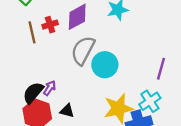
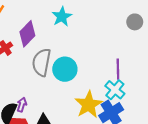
purple line: (161, 69) -> (118, 69), moved

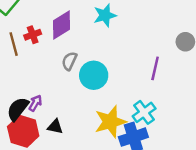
gray semicircle: (42, 62) -> (69, 61), size x0.6
purple line: (118, 69) -> (155, 68), moved

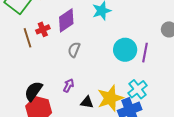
cyan circle: (94, 75) -> (125, 50), moved
purple arrow: (35, 103) -> (69, 86), moved
black triangle: (55, 127) -> (87, 102), moved

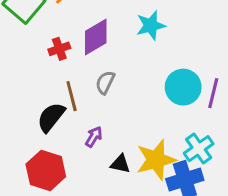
brown line: (28, 38) -> (72, 96), moved
black semicircle: (33, 91) -> (51, 117), moved

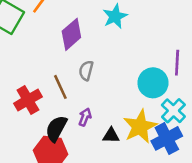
red cross: (59, 49) -> (28, 100), moved, size x1.5
cyan circle: (183, 87) -> (153, 83), moved
black semicircle: (51, 117) -> (56, 129), moved

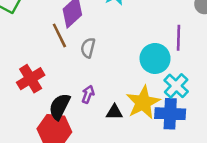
brown line: (60, 87) -> (59, 35), moved
blue cross: (167, 138) -> (170, 114), turned 32

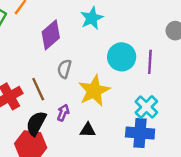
brown line: (59, 35) -> (38, 89), moved
cyan circle: (155, 58) -> (122, 57), moved
yellow star: (143, 102) -> (94, 91), moved

